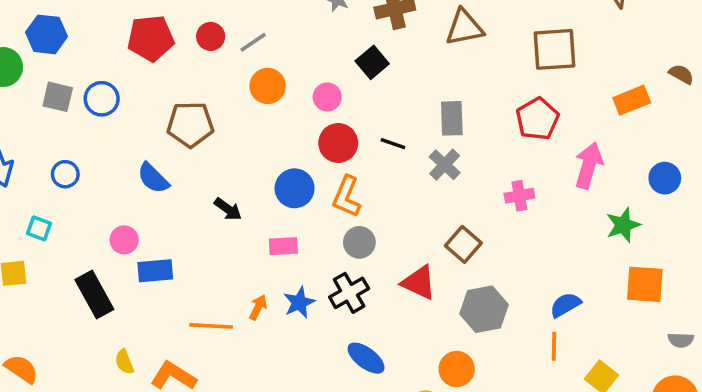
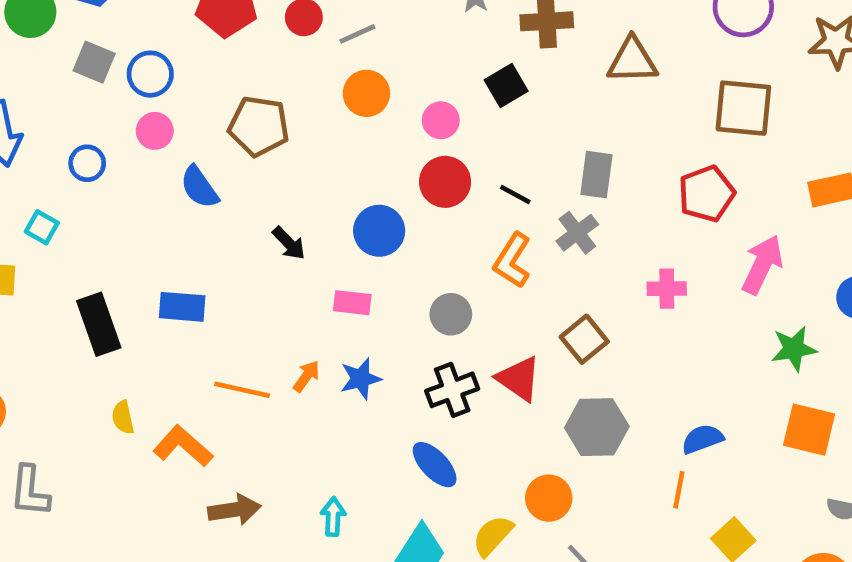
orange L-shape: (347, 197) -> (512, 260), moved
pink circle: (124, 240) -> (155, 131), moved
black cross: (349, 293) -> (452, 390), moved

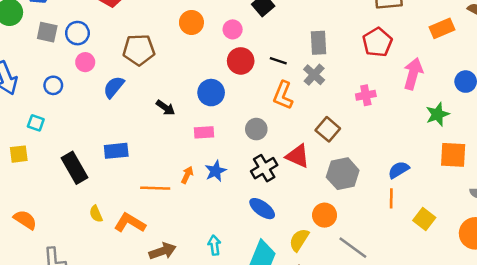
blue semicircle: (199, 187) -> (114, 87), turned 85

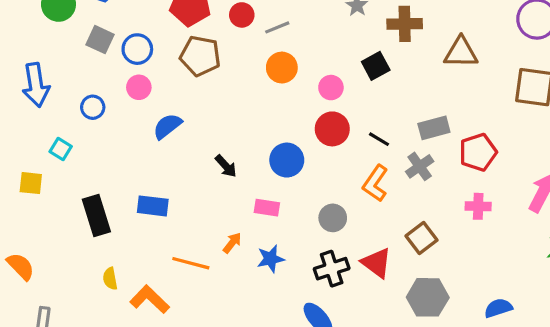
red pentagon: (377, 42) -> (478, 152), moved
gray rectangle: (318, 43) -> (434, 128), turned 65
brown pentagon: (139, 50) -> (200, 56), moved
orange arrow: (187, 175) -> (232, 243), moved

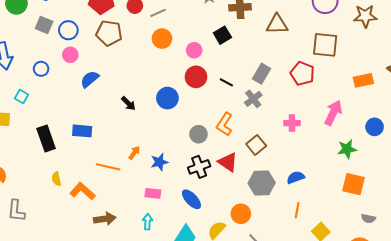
gray rectangle: (434, 128) -> (262, 74), turned -42
red pentagon: (478, 152) -> (302, 74), moved, turned -30
orange L-shape: (375, 183) -> (224, 124), moved
pink rectangle: (267, 208) -> (153, 193), moved
blue semicircle: (498, 308) -> (296, 177), moved

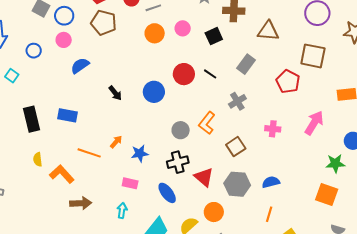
pink circle: (194, 50) -> (183, 28), moved
gray rectangle: (262, 74) -> (246, 64), moved
black line: (226, 82) -> (210, 74), moved
green star: (347, 149) -> (335, 163), moved
red triangle: (228, 162) -> (204, 177), moved

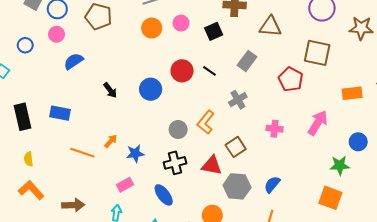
orange L-shape: (62, 174) -> (31, 190), moved
red triangle: (204, 177) -> (212, 165), moved, turned -30
blue semicircle: (271, 182) -> (272, 184), turned -36
pink rectangle: (130, 183) -> (125, 185), turned -42

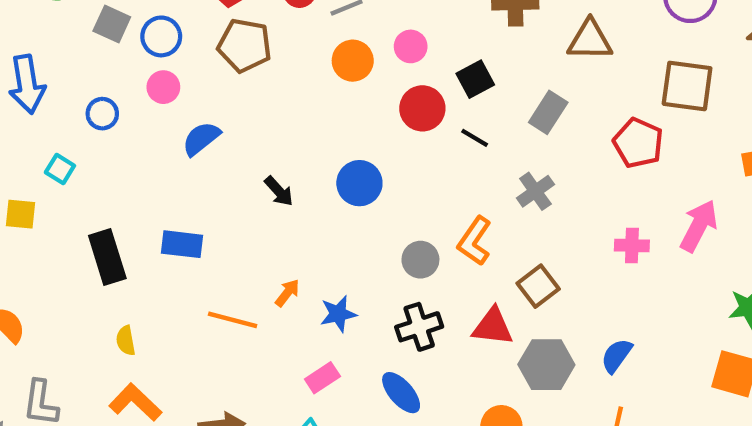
black square: (214, 31) -> (475, 79), moved
red circle: (182, 71) -> (422, 108), moved
pink cross: (275, 129) -> (632, 245), moved

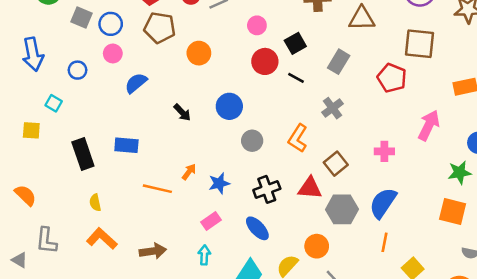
orange circle: (353, 61) -> (199, 53), moved
pink cross: (632, 245) -> (384, 151), moved
gray circle: (420, 260) -> (252, 141), moved
blue semicircle: (617, 356) -> (383, 203), size x1.5

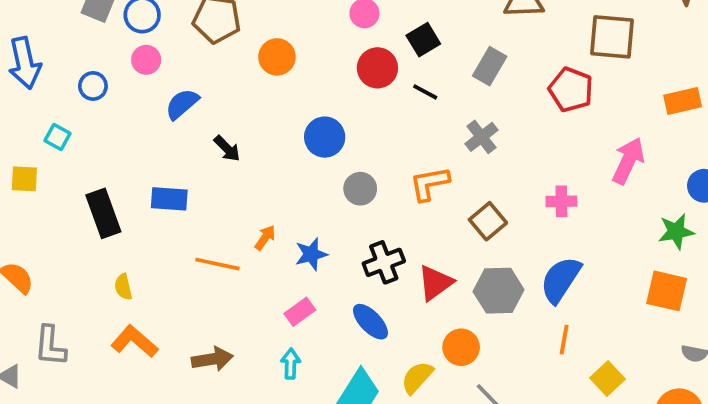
black arrow: (182, 112) -> (227, 149), moved
orange L-shape: (298, 138) -> (429, 184), turned 48
red triangle: (310, 188) -> (435, 283), moved, turned -40

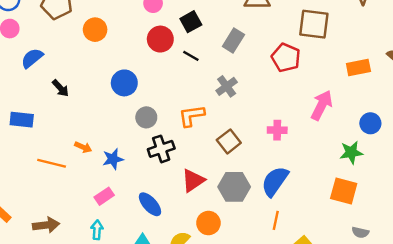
orange arrow: (265, 238) -> (83, 147), turned 77
black cross: (384, 262) -> (161, 149), moved

